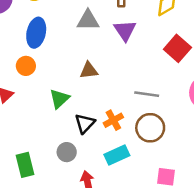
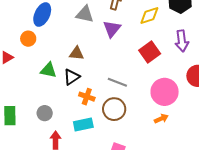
green triangle: (59, 99) -> (48, 70), turned 42
orange cross: (113, 120) -> (87, 97), turned 35
black triangle: (85, 123) -> (72, 77), moved

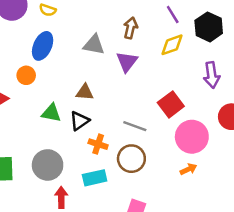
red square: (150, 52) -> (171, 104), moved
gray circle: (45, 113) -> (48, 165), size x1.6

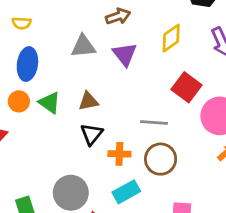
brown arrow: (130, 28) -> (118, 16), turned 75
yellow diamond: (172, 45) -> (171, 38), moved
green triangle: (51, 113) -> (50, 103), moved, turned 40

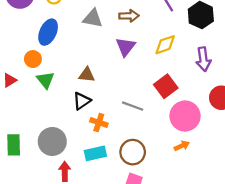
gray triangle: (83, 46) -> (93, 18), moved
green triangle: (50, 103) -> (46, 80), moved
brown circle: (161, 159) -> (133, 152), moved

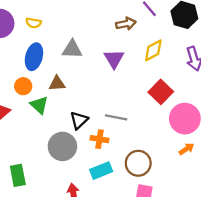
brown arrow: (129, 16) -> (126, 24), moved
gray triangle: (93, 18) -> (72, 49), moved
brown triangle: (87, 75) -> (57, 83), moved
gray line: (133, 106) -> (116, 117), moved
gray circle: (52, 142) -> (62, 146), moved

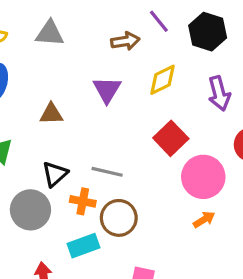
gray triangle: (72, 49) -> (50, 33), moved
brown triangle: (57, 83) -> (51, 114), moved
brown circle: (138, 163) -> (119, 218), moved

